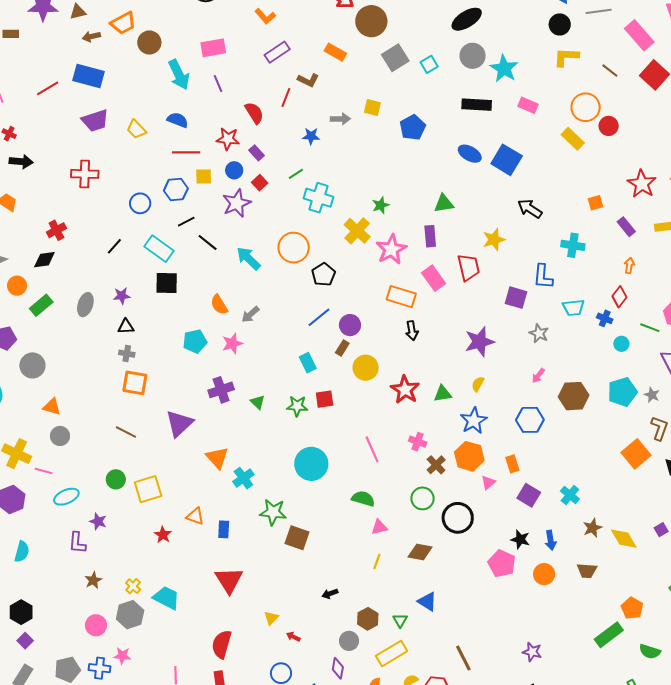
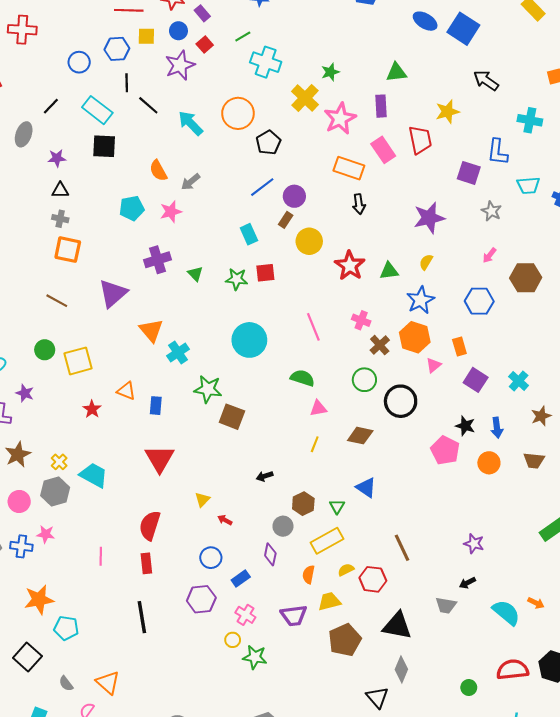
black line: (186, 222) -> (127, 83), turned -66
gray ellipse: (85, 305) -> (24, 134), moved
brown star: (93, 580) -> (18, 454), size x1.4

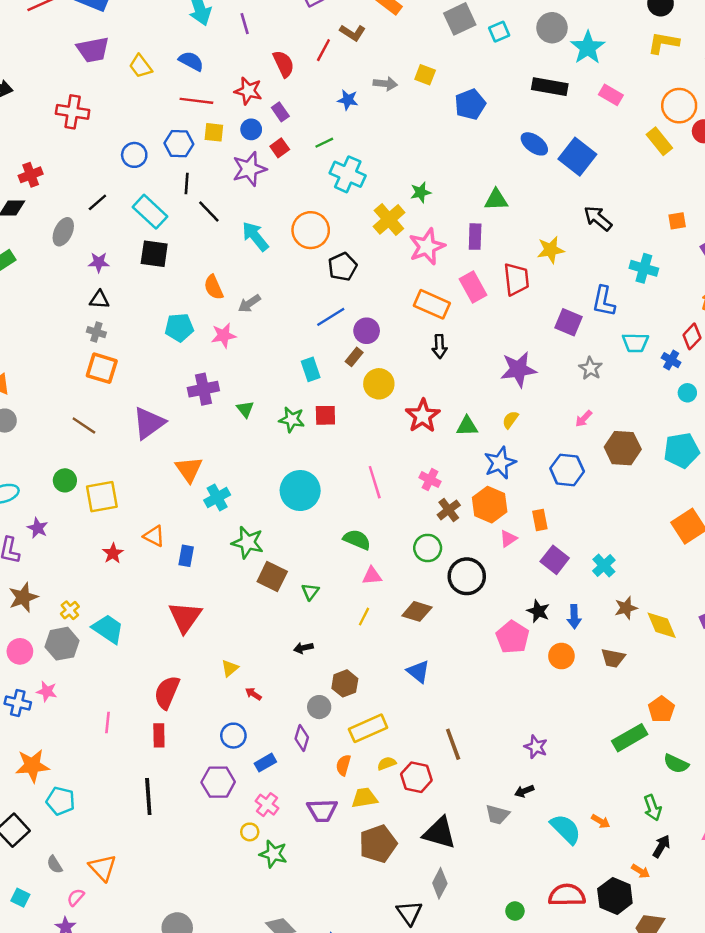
green triangle: (337, 506) -> (310, 592), moved

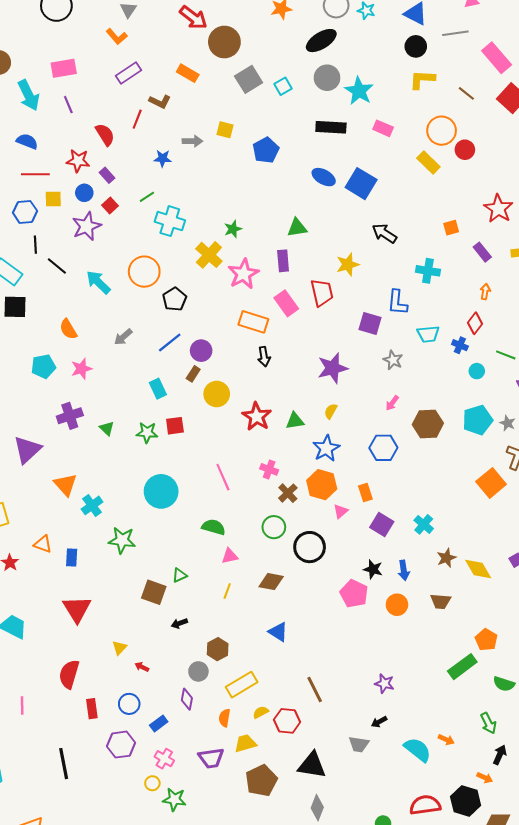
gray arrow: (249, 303) -> (123, 337), moved
brown square: (272, 577) -> (154, 592), moved
green triangle: (310, 592) -> (180, 575), turned 35
red rectangle: (159, 735) -> (92, 709), moved

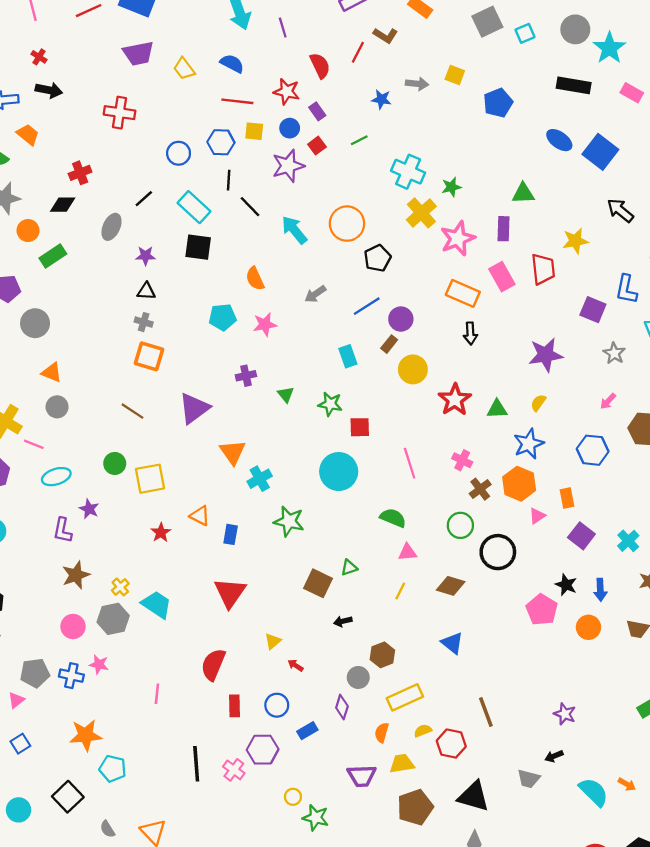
cyan cross: (170, 221) -> (408, 172), moved
purple cross: (70, 416) -> (246, 376), size x0.7
red square: (175, 426) -> (360, 427), moved
pink cross: (164, 759) -> (234, 770), moved

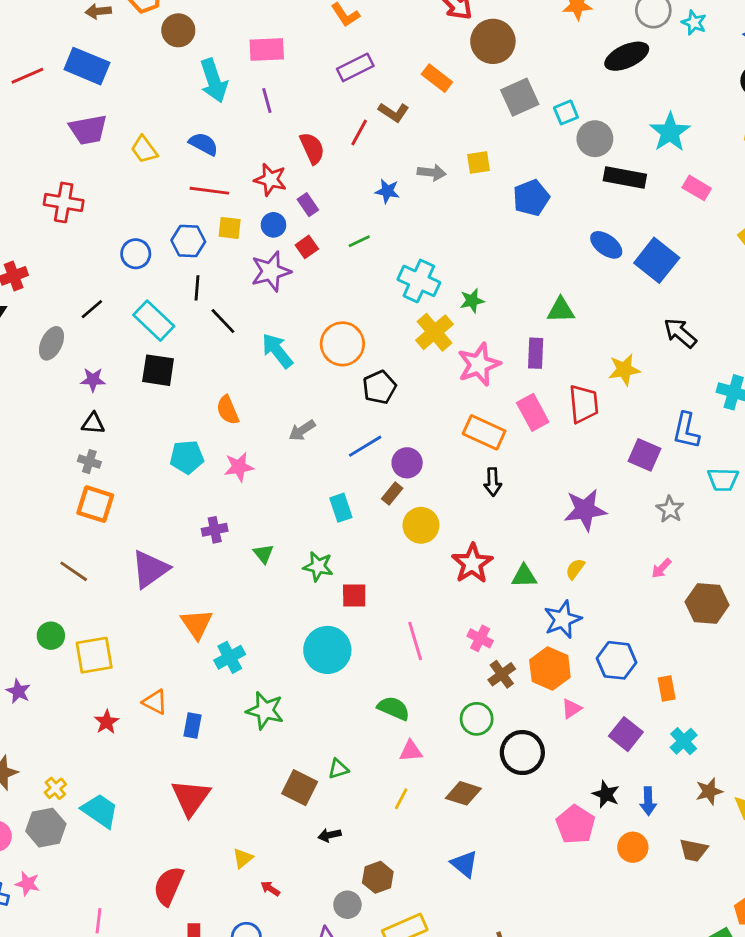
gray circle: (575, 29) -> (595, 139), moved
yellow square: (455, 75) -> (478, 162), turned -30
blue hexagon: (593, 450) -> (617, 660), moved
orange rectangle: (567, 498) -> (667, 689), moved

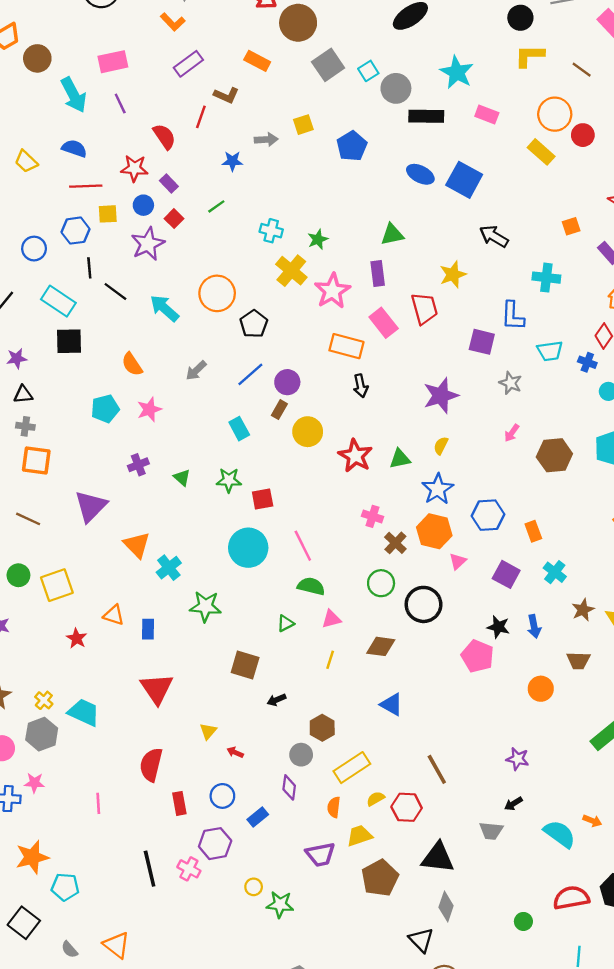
cyan cross: (419, 281) -> (271, 231), size x0.7
pink line: (415, 641) -> (303, 546), moved
green triangle: (338, 769) -> (286, 623), moved
orange circle: (633, 847) -> (541, 689), moved

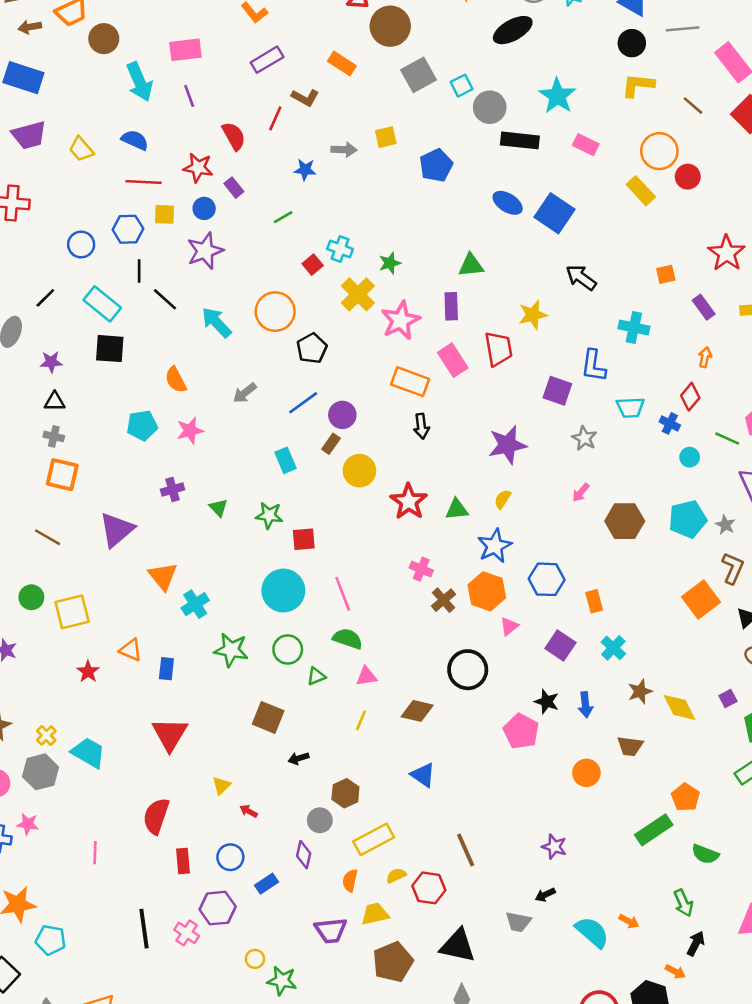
red square: (174, 219) -> (313, 265), moved
green circle: (381, 583) -> (288, 649), moved

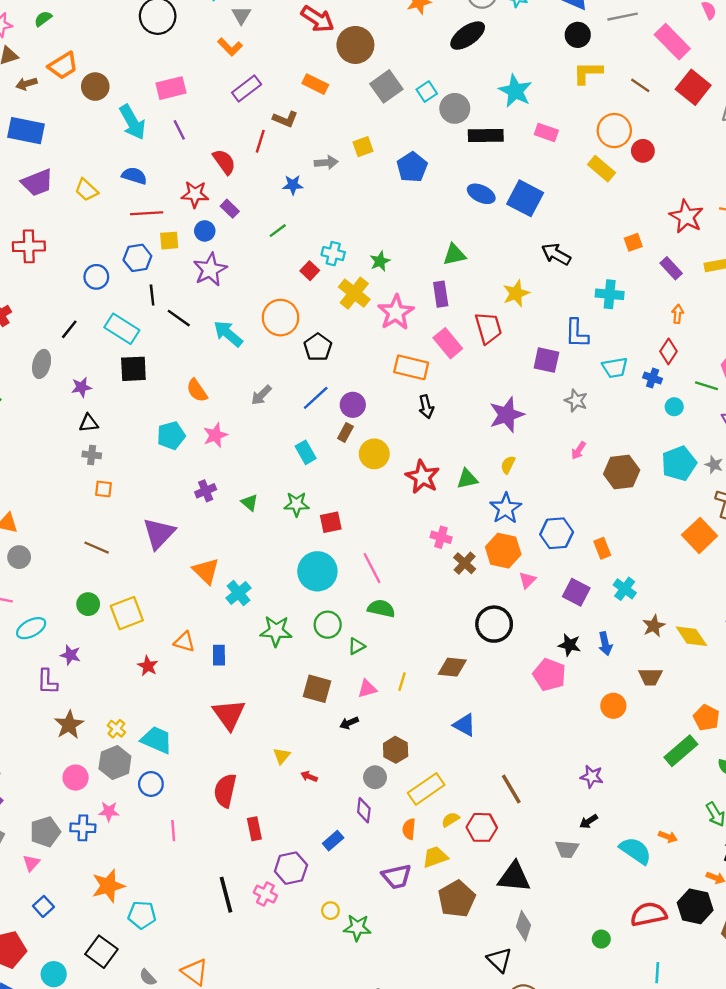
orange square: (62, 475) -> (103, 489), size x0.6
pink triangle: (366, 676) -> (367, 689), moved
blue circle: (230, 857) -> (151, 784), moved

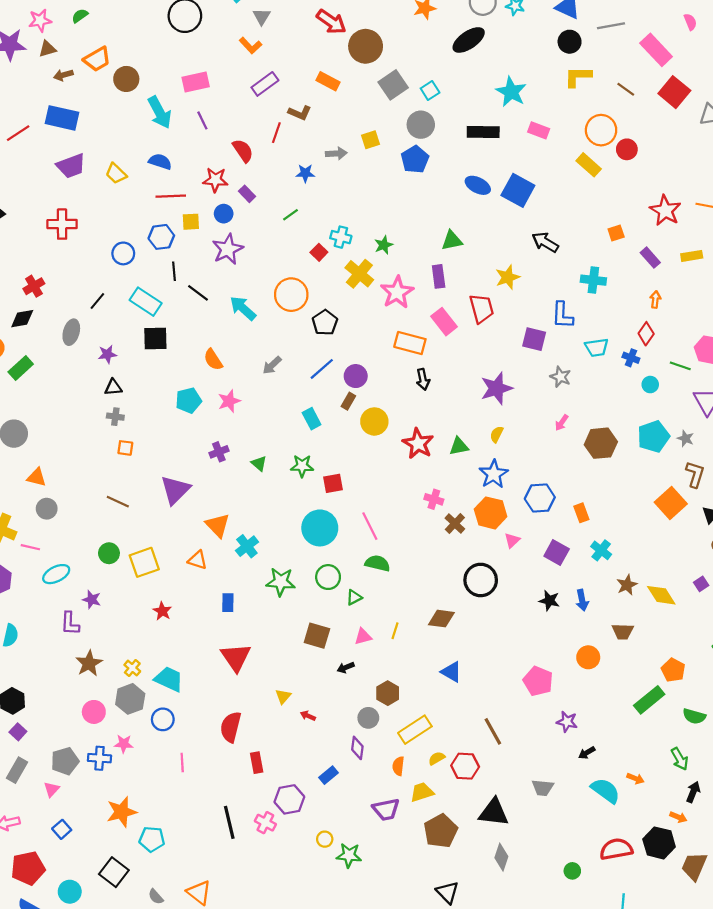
gray circle: (455, 108) -> (421, 125), moved
orange triangle: (184, 642) -> (198, 560), moved
pink pentagon: (549, 675) -> (538, 681), moved
black arrow: (589, 821) -> (587, 753), moved
black triangle: (499, 960) -> (447, 892), moved

